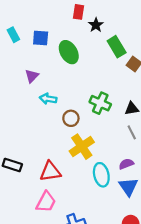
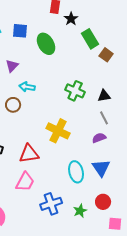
brown circle: (71, 118) -> (13, 105), moved
yellow cross: (82, 147) -> (58, 131), turned -30
purple semicircle: (126, 164) -> (99, 138), moved
cyan ellipse: (101, 175) -> (76, 172), moved

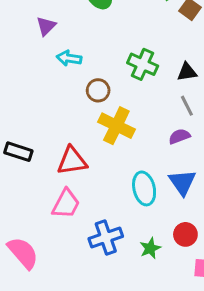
brown circle: (13, 105) -> (98, 90), moved

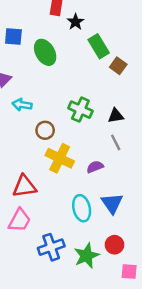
purple semicircle: (179, 136) -> (95, 167), moved
green star: (150, 248) -> (86, 256), size x1.5

